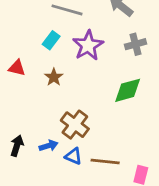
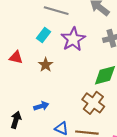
brown cross: (75, 125) -> (93, 103), moved
blue arrow: (48, 146) -> (41, 106), moved

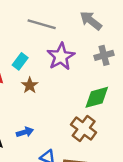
cyan rectangle: (43, 35) -> (20, 61), moved

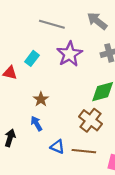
brown star: (30, 85) -> (41, 99), moved
blue arrow: (25, 132) -> (36, 124), turned -104

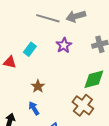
gray arrow: (97, 21) -> (76, 16), moved, turned -54
purple star: (70, 54) -> (64, 45), size x0.7

